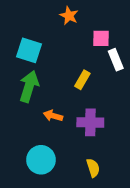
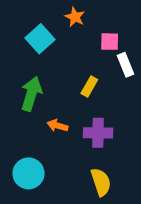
cyan square: (29, 50) -> (40, 39), moved, turned 30
cyan circle: (41, 160) -> (28, 173), moved
yellow semicircle: (93, 168) -> (101, 182), size x1.4

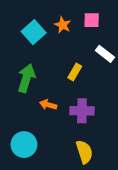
orange star: (75, 17) -> (63, 25), moved
pink square: (110, 42) -> (92, 20), moved
white rectangle: (126, 65) -> (105, 54), turned -30

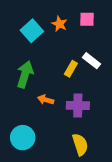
white rectangle: (105, 54) -> (92, 61), moved

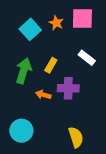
pink square: (87, 19) -> (82, 19), size x1.5
yellow rectangle: (71, 69) -> (51, 65), moved
purple cross: (78, 105) -> (68, 88), moved

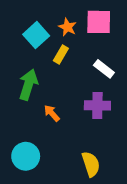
yellow rectangle: (51, 65) -> (61, 55), moved
purple cross: (68, 88) -> (97, 105), moved
orange arrow: (43, 95) -> (52, 113), turned 32

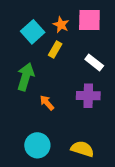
cyan circle: (26, 156) -> (37, 145), moved
yellow semicircle: (91, 164) -> (82, 149), turned -55

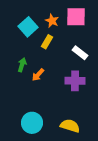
green arrow: (26, 77) -> (22, 65), size x0.6
orange arrow: (47, 103) -> (38, 75), moved, turned -96

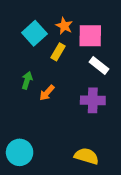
pink square: (76, 17) -> (90, 36), moved
cyan circle: (32, 123) -> (20, 152), moved

